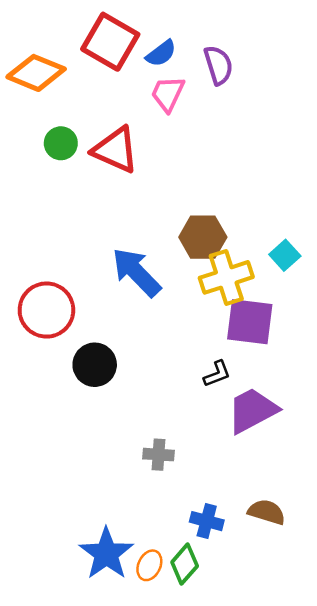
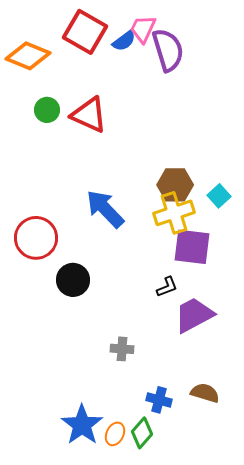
purple semicircle: (218, 65) -> (168, 50), size x1.4
pink trapezoid: (168, 94) -> (143, 29), moved
brown hexagon: (203, 237) -> (175, 185), moved

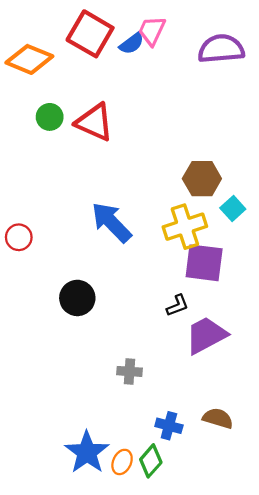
purple semicircle: (168, 50) -> (221, 49), moved, turned -78
brown hexagon: (175, 185) -> (202, 179), moved
red circle: (36, 238) -> (19, 237), moved, size x0.6

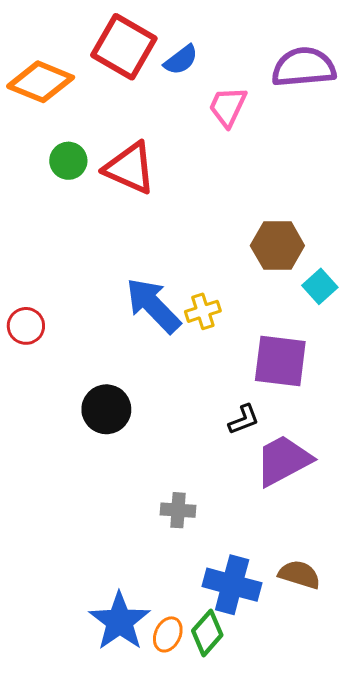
pink trapezoid: (152, 31) -> (228, 107), moved
yellow cross: (185, 227) -> (203, 311), moved, size x0.6
blue cross: (169, 426) -> (232, 585), size x1.5

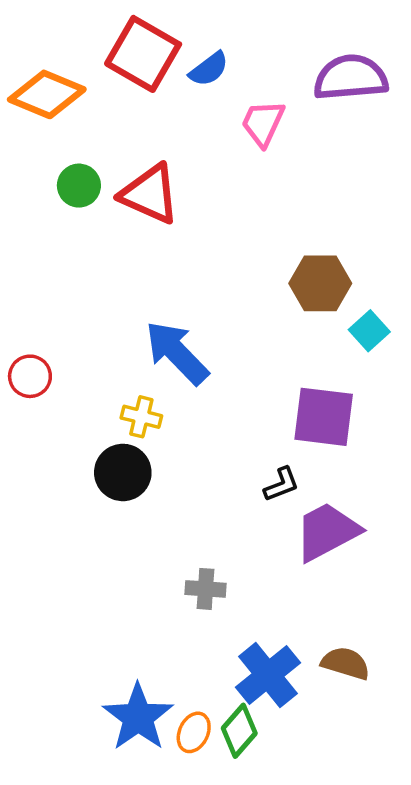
yellow cross: (203, 311) -> (141, 417), moved, turned 32
blue cross: (232, 585) -> (268, 675), turned 36

